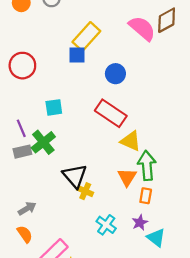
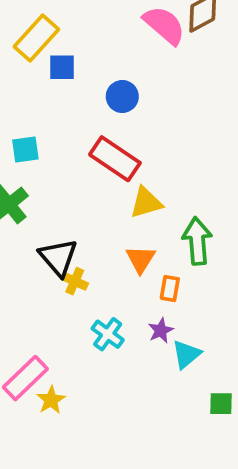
yellow rectangle: (86, 36) -> (36, 38), moved
yellow triangle: (131, 141) -> (146, 203), turned -40
green arrow: (147, 166) -> (197, 241), moved
cyan triangle: (156, 238) -> (186, 354), turned 42

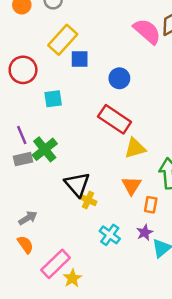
cyan square: (25, 150) -> (53, 99), moved

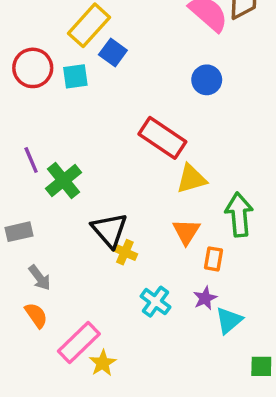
blue square: (80, 59) -> (113, 53), turned 36
blue circle: (119, 78) -> (207, 80), moved
cyan square: (53, 99) -> (75, 76), moved
gray rectangle: (23, 159) -> (19, 232), moved
gray arrow: (28, 218) -> (40, 278), turned 84

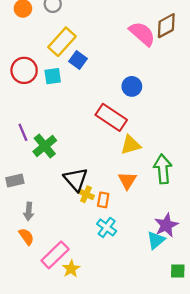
blue circle: (207, 80) -> (132, 86), moved
orange rectangle: (214, 259) -> (103, 200), moved
gray arrow: (40, 278) -> (29, 211), turned 42
purple star: (205, 298) -> (166, 225), moved, size x1.5

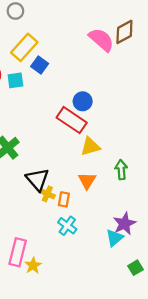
blue circle: (132, 86) -> (83, 101), moved
green arrow: (163, 169) -> (121, 170), size x0.7
pink rectangle: (55, 255) -> (18, 252), turned -32
green square: (178, 271) -> (135, 268), turned -32

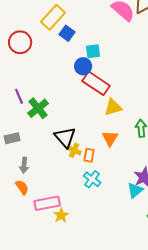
cyan square: (15, 80) -> (93, 51), moved
blue circle: (83, 101) -> (83, 66), moved
pink rectangle: (18, 252) -> (47, 203), turned 65

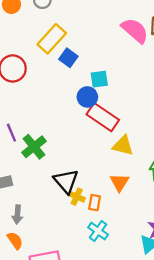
yellow triangle: (113, 107) -> (123, 146), turned 30

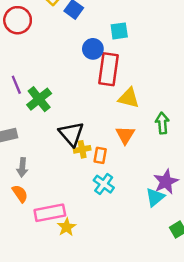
cyan square: (99, 79) -> (119, 31), moved
red rectangle: (103, 117) -> (108, 69), turned 64
yellow cross: (77, 197) -> (82, 149), turned -35

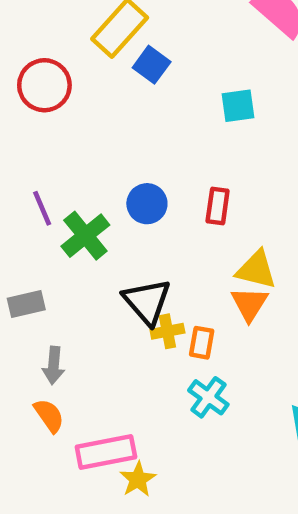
blue circle: (93, 49) -> (147, 204), moved
red rectangle: (108, 69) -> (218, 206), moved, size x0.6
yellow triangle: (129, 98) -> (256, 270), moved

